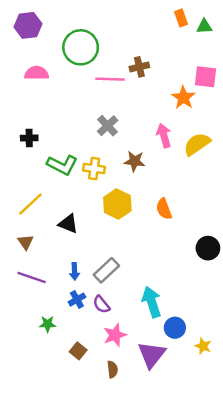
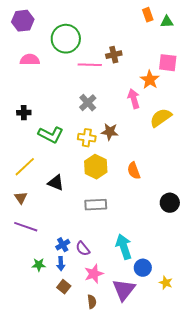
pink arrow: (164, 135) -> (134, 99), moved
yellow cross: (94, 169) -> (87, 138), moved
gray rectangle: (106, 270) -> (96, 205), moved, turned 40
blue arrow: (74, 271) -> (61, 264), moved

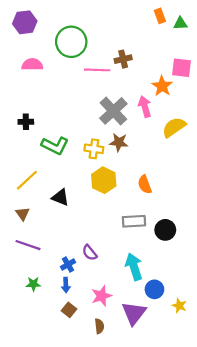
gray cross: (88, 103) -> (113, 111), moved, size x1.5
black circle: (170, 203) -> (165, 230), moved
gray rectangle: (96, 205) -> (134, 221), moved
purple semicircle: (83, 249) -> (90, 253), moved
green star: (39, 265) -> (33, 284), moved

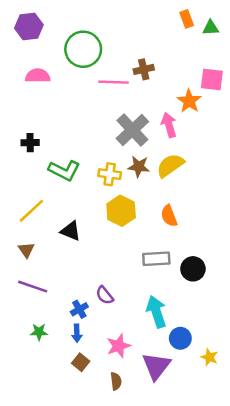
yellow semicircle: (174, 127) -> (170, 165), moved

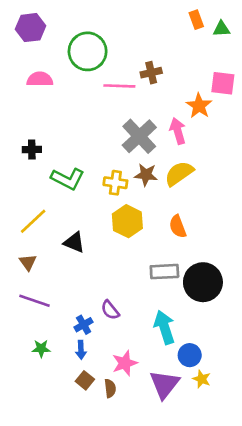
black circle: (193, 269) -> (203, 282), size x1.5
yellow star: (209, 357) -> (202, 379), moved
brown semicircle: (116, 381) -> (110, 388), moved

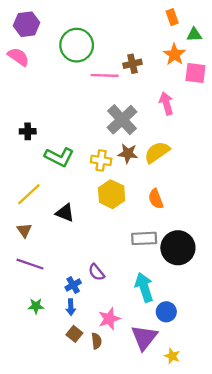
green triangle: (221, 29) -> (194, 35), moved
pink semicircle: (40, 79) -> (18, 57), moved, turned 35
orange star: (199, 106) -> (174, 54), moved
pink arrow: (178, 131) -> (166, 103), moved
yellow star: (202, 379) -> (172, 356), moved

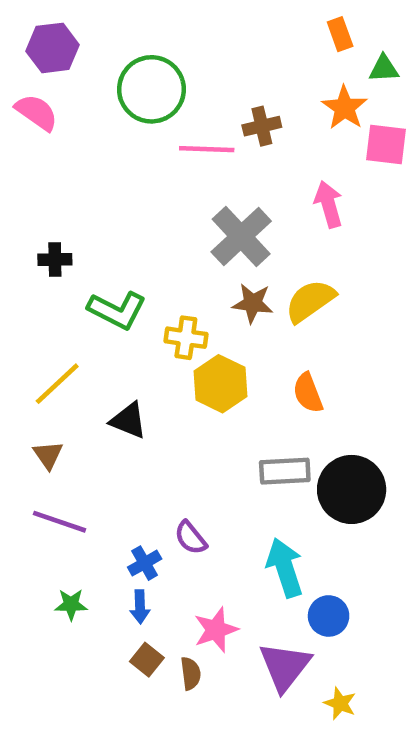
yellow cross: (101, 160) -> (186, 338), moved

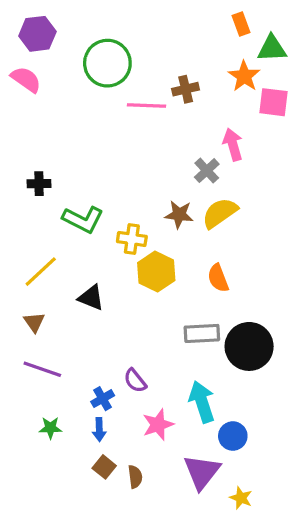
green triangle: (384, 69) -> (272, 48), size x1.4
gray cross: (241, 237) -> (207, 171), moved, size x0.6
pink star: (216, 630) -> (158, 425), moved

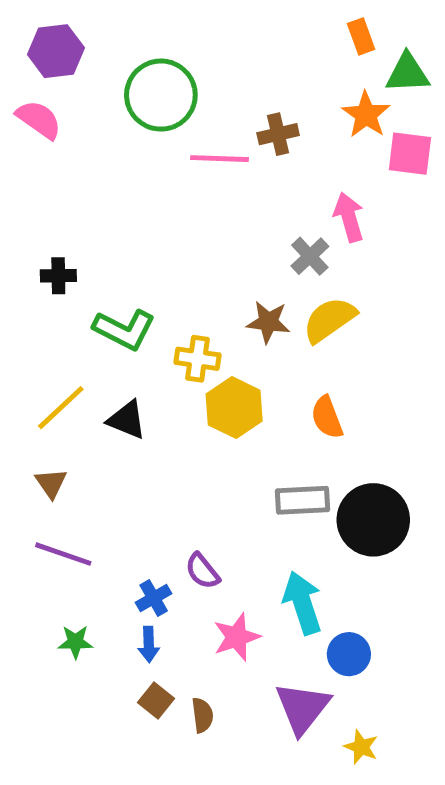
black triangle: (91, 298) -> (127, 420), moved

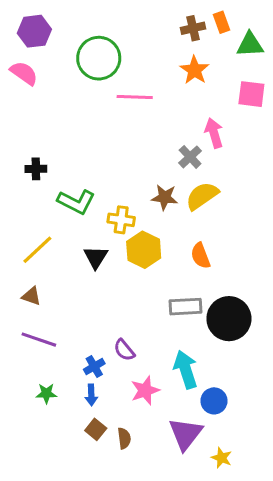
orange star: (366, 115) -> (195, 70), moved
brown cross: (278, 134) -> (193, 28), moved
black triangle: (127, 420) -> (96, 257), moved, turned 40
brown triangle: (51, 483) -> (31, 296), turned -36

